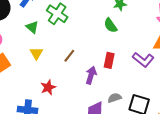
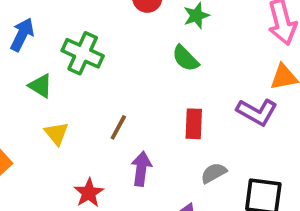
purple arrow: (91, 75) -> (141, 169), moved
gray semicircle: (115, 98) -> (214, 173), moved

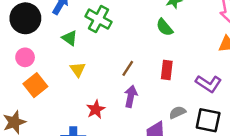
purple L-shape: (257, 112) -> (208, 84), moved
brown line: (118, 127) -> (128, 68), moved
gray semicircle: (214, 173) -> (177, 112), moved

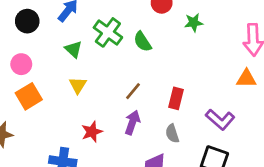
black circle: (25, 18) -> (27, 21), size x0.7
green semicircle: (165, 27) -> (142, 42), moved
gray semicircle: (177, 112) -> (172, 134), moved, turned -91

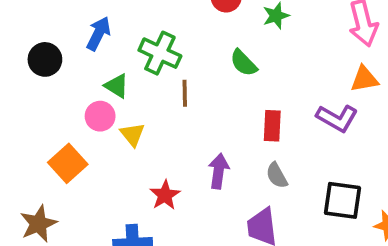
green semicircle: (142, 42) -> (244, 63), moved
pink circle: (21, 64) -> (100, 116), moved
brown line: (133, 91) -> (185, 93), moved, turned -30
purple L-shape: (220, 120) -> (337, 118), moved

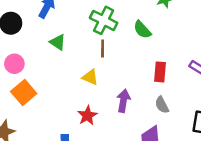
green cross: (160, 53) -> (104, 20), moved
pink circle: (100, 116) -> (14, 64), moved
yellow triangle: (133, 134) -> (90, 77), moved, turned -30

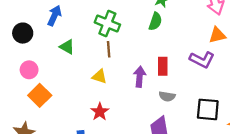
green semicircle: (142, 30) -> (155, 21), moved, turned -114
purple arrow: (123, 101) -> (140, 77), moved
gray semicircle: (162, 105) -> (167, 96), turned -49

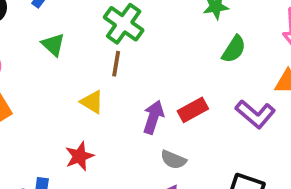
green semicircle: (155, 21) -> (234, 49), moved
red rectangle: (163, 66) -> (193, 110), turned 48
gray semicircle: (167, 96) -> (173, 160), moved

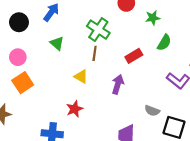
red rectangle: (193, 110) -> (134, 56), moved
gray semicircle: (173, 160) -> (152, 111), moved

